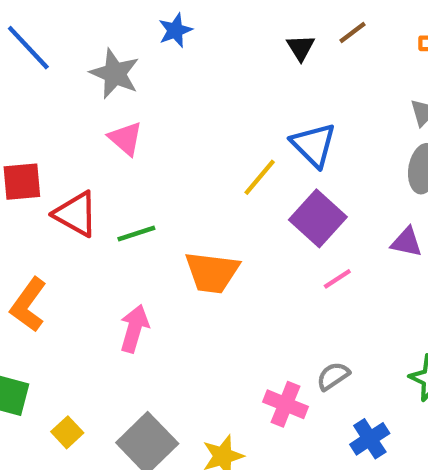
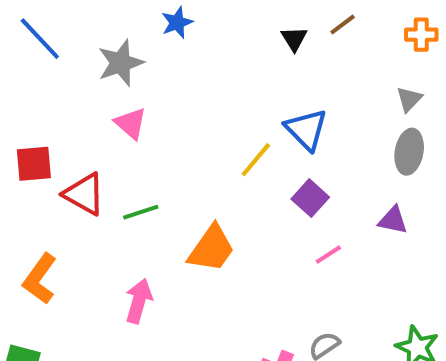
gray star: (115, 74) -> (121, 63), turned 30
purple square: (318, 218) -> (310, 198), size x0.7
orange trapezoid: (212, 272) -> (211, 249), turned -62

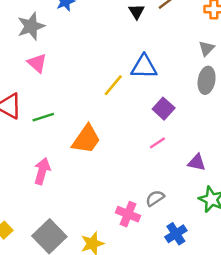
blue triangle: (306, 129) -> (144, 67), turned -44
purple square: (310, 198) -> (164, 109), moved
purple triangle: (393, 220) -> (197, 163), moved

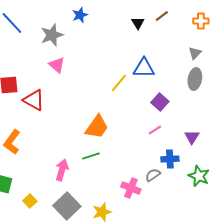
green line: (43, 117) -> (91, 156), moved
purple triangle: (197, 163) -> (192, 137), moved, turned 49
pink arrow: (42, 171) -> (62, 170), moved
blue cross: (176, 234) -> (170, 159), moved, turned 30

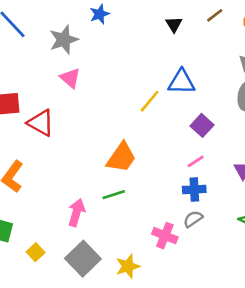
brown line: (162, 16) -> (215, 15), moved
blue cross: (170, 159) -> (194, 189), moved

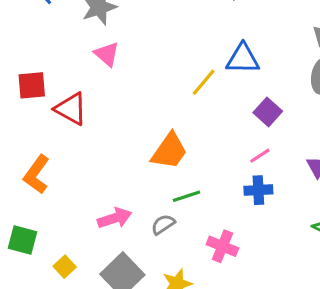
green line: (114, 195) -> (186, 196), moved
pink arrow: (77, 213) -> (115, 218), turned 56
gray semicircle: (193, 219) -> (163, 224), moved

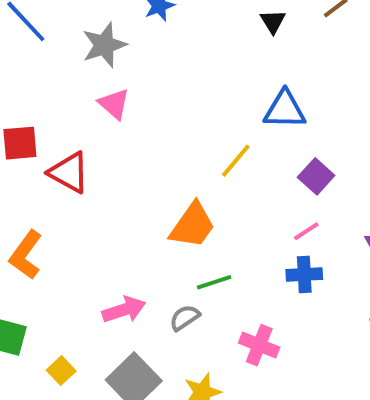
yellow line: (204, 82) -> (236, 161), moved

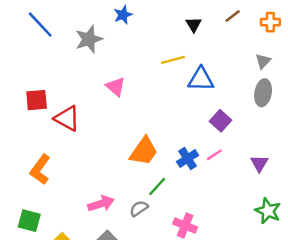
pink triangle: (114, 104) -> (116, 87), moved
yellow line: (236, 161) -> (173, 60), moved, turned 35
blue cross: (304, 274) -> (188, 159), moved, turned -30
green line: (214, 282) -> (157, 187), turned -30

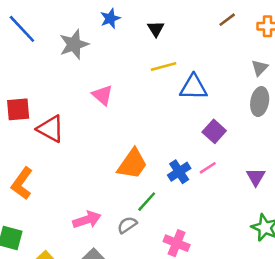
black triangle: (194, 25) -> (156, 29), moved

